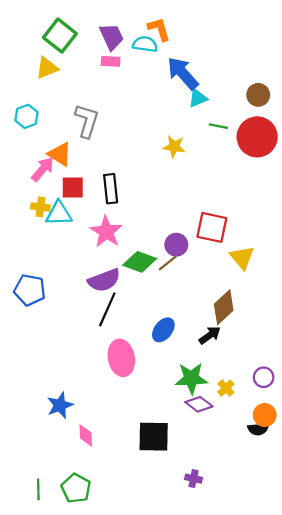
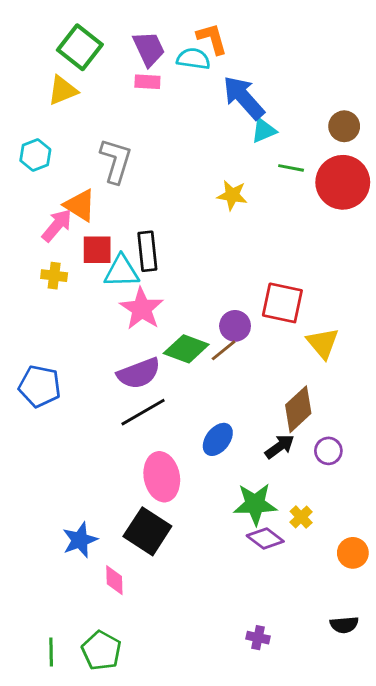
cyan triangle: (59, 213) -> (122, 271), moved
black line: (107, 309) -> (143, 412), turned 36
purple circle: (264, 377) -> (328, 451), moved
black semicircle: (258, 429) -> (344, 625), moved
black square: (154, 437) -> (147, 531), moved, turned 32

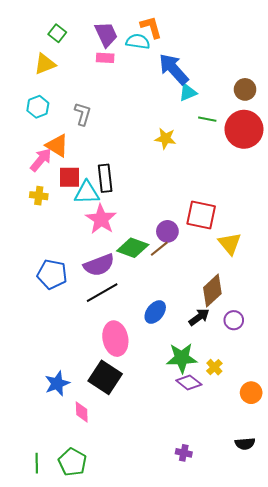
green square: (80, 47) -> (57, 33), size x0.6
cyan hexagon: (35, 155) -> (38, 107), moved
gray L-shape: (116, 161) -> (83, 114), size x0.7
blue pentagon: (40, 386) -> (52, 274), moved

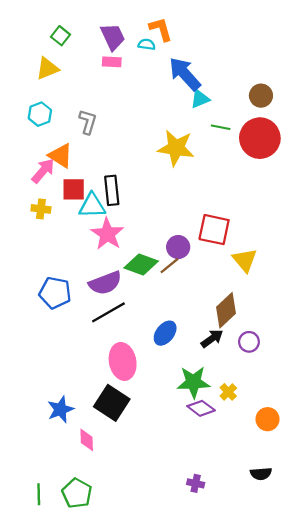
cyan semicircle: (138, 41) -> (147, 44), size x0.7
yellow star: (165, 138) -> (176, 148), size x1.6

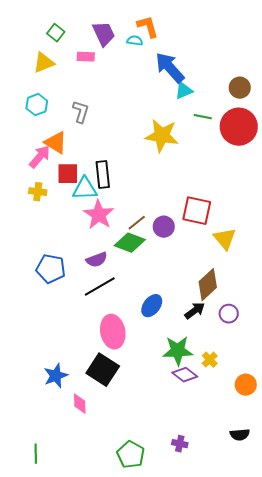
pink rectangle: (112, 62) -> (86, 57), moved
brown line: (169, 266) -> (137, 223), moved
purple semicircle: (105, 283) -> (97, 260), size x0.7
green pentagon: (77, 493) -> (131, 455), moved

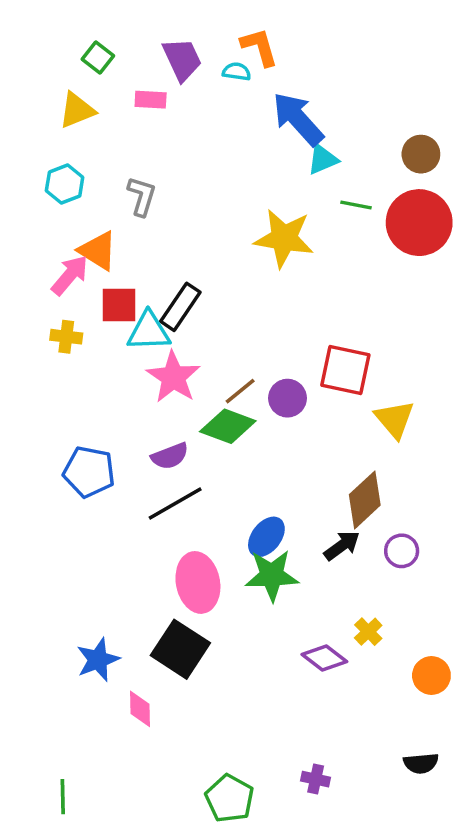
black rectangle: (103, 175) -> (180, 307), turned 40
green star: (178, 351) -> (272, 575), moved

